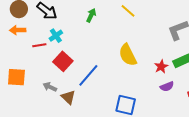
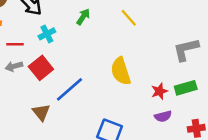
cyan cross: (56, 36) -> (47, 34), moved
gray arrow: (50, 87) -> (14, 66), moved, turned -48

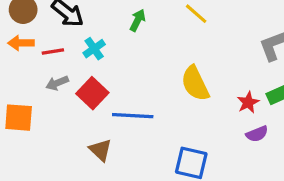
red line: (15, 44) -> (53, 51), moved
gray arrow: (14, 66) -> (57, 83), moved
blue line: (70, 89) -> (133, 116), turned 52

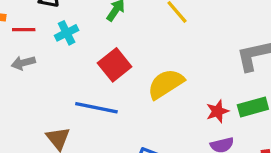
yellow semicircle: (195, 84) -> (166, 84), turned 75
red square: (92, 93) -> (115, 65), moved

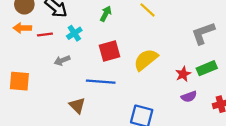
gray arrow: (23, 63) -> (62, 60), moved
red square: (115, 65) -> (109, 51), turned 30

